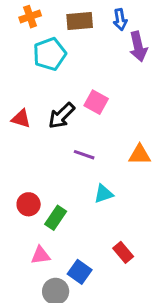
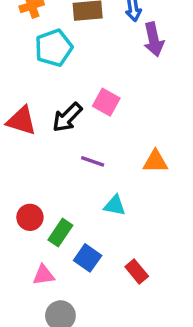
red triangle: (21, 119) -> (21, 121), size x1.4
cyan triangle: (104, 194) -> (115, 205), turned 30
blue square: (80, 272) -> (88, 258), moved

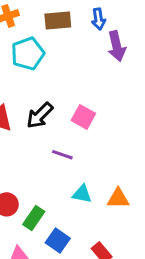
pink square: (106, 102) -> (83, 117), moved
orange triangle: (155, 161) -> (118, 198), moved

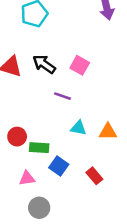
black arrow: (40, 115) -> (44, 64), turned 80
green rectangle: (34, 218) -> (39, 148), turned 60

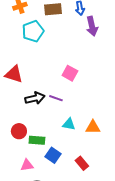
black arrow: (44, 64) -> (35, 98), moved, turned 132

